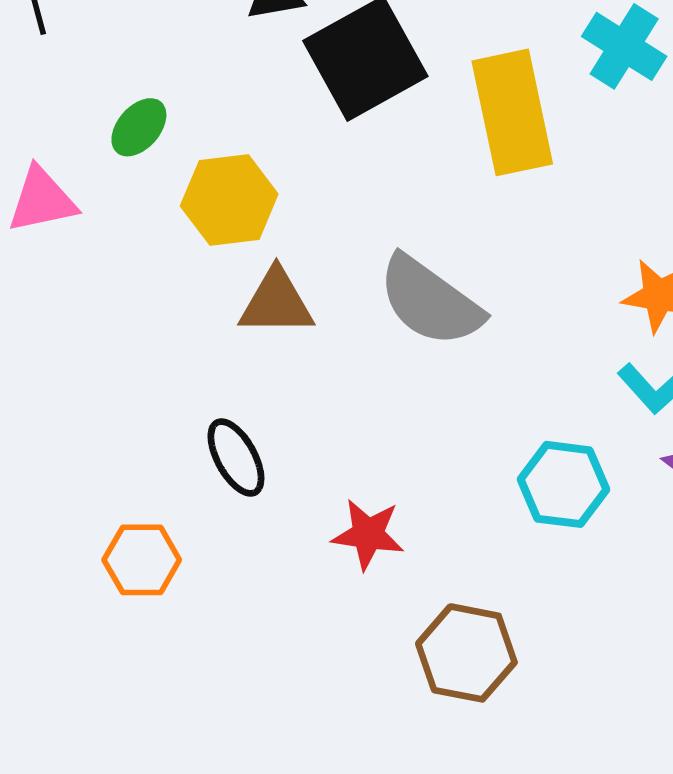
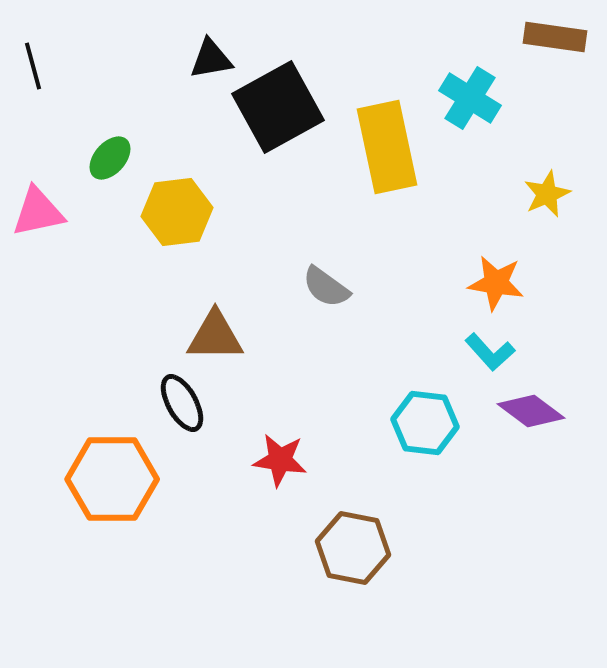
gray semicircle: (430, 301) -> (326, 287), size x0.6
brown triangle: (276, 302) -> (215, 336), moved
orange hexagon: (142, 560) -> (112, 479), size x1.6

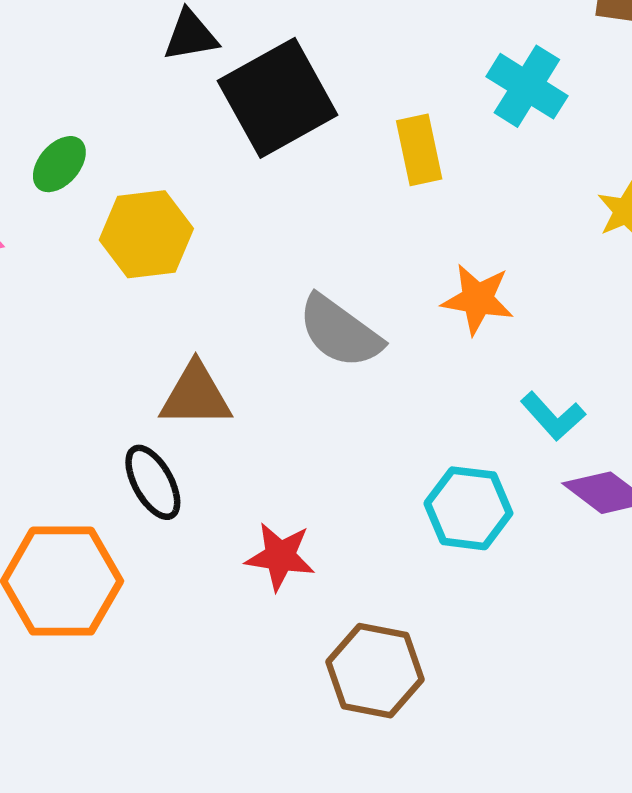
yellow rectangle: (387, 147) -> (419, 150), size x0.6
orange star: (496, 283) -> (478, 299), moved
gray semicircle: (326, 287) -> (340, 332), size x1.4

